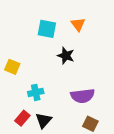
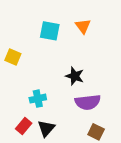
black star: (66, 56) -> (75, 76), moved
yellow square: (12, 67) -> (13, 57), moved

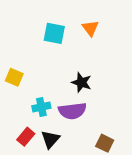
yellow square: (13, 57) -> (14, 77), moved
purple semicircle: (88, 102) -> (72, 111), moved

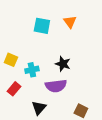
cyan cross: (41, 107) -> (32, 70), moved
red rectangle: (26, 137) -> (14, 89), moved

